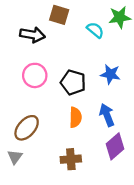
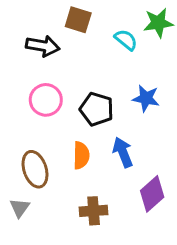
blue arrow: (107, 115) -> (123, 152), moved
orange semicircle: (75, 117) -> (81, 155), moved
brown ellipse: (27, 128) -> (35, 169), turned -60

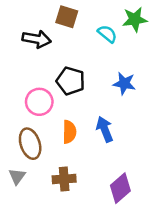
pink circle: (46, 100) -> (39, 102), moved
black pentagon: (97, 109) -> (71, 81), moved
purple diamond: (152, 194) -> (120, 188), moved
brown cross: (94, 211) -> (64, 179), moved

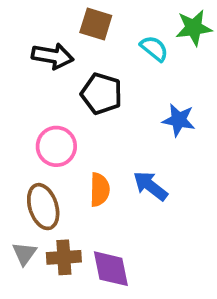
black pentagon: (71, 81) -> (102, 94), moved
blue arrow: (105, 129) -> (150, 186), turned -30
brown cross: (64, 179) -> (64, 257), moved
purple diamond: (120, 188) -> (111, 269), moved, turned -60

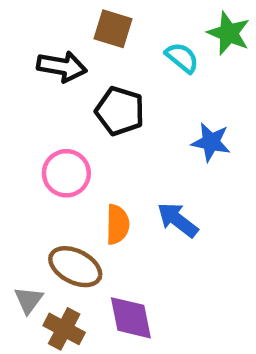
green star: (194, 28) -> (229, 33), turned 30
brown ellipse: (43, 207) -> (75, 267), moved, turned -45
brown cross: (64, 257) -> (64, 329), moved, turned 32

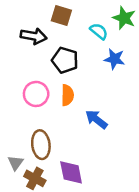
blue star: (211, 142) -> (114, 59), moved
orange semicircle: (118, 224) -> (67, 95), moved
brown ellipse: (75, 267) -> (41, 145), turned 56

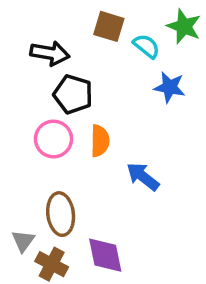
brown square: (61, 16) -> (109, 26), moved
black pentagon: (65, 60) -> (73, 94), moved

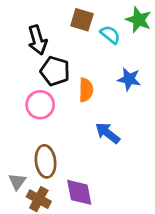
black arrow: (50, 53) -> (37, 40), turned 64
blue star: (170, 87) -> (129, 79), moved
orange semicircle: (100, 141) -> (86, 90), moved

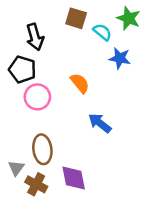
black pentagon: (55, 71) -> (22, 69), moved
blue star: (129, 79) -> (120, 58), moved
orange semicircle: (86, 90) -> (80, 83), turned -40

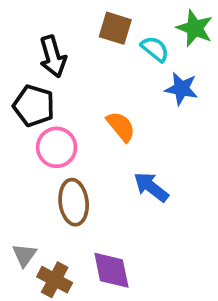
brown ellipse: (42, 149) -> (74, 202), moved

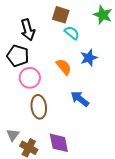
cyan semicircle: (155, 49) -> (72, 33), moved
blue star: (181, 89) -> (89, 58), moved, turned -30

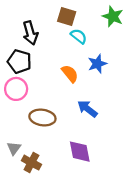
pink circle: (30, 78) -> (16, 89), moved
brown ellipse: (39, 107) -> (42, 118), turned -75
purple diamond: (59, 143) -> (80, 152), moved

